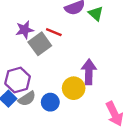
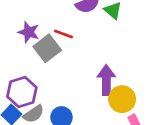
purple star: (25, 30) -> (29, 32), turned 30
yellow circle: (74, 88) -> (122, 99), moved

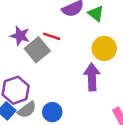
yellow circle: (122, 99) -> (104, 48), moved

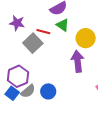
green triangle: (96, 14) -> (63, 25), moved
purple star: (20, 36) -> (17, 23), moved

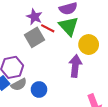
purple star: (17, 23) -> (34, 17), moved
green triangle: (63, 25) -> (69, 26), size x1.5

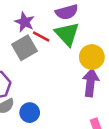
purple arrow: (75, 66) -> (91, 83), moved

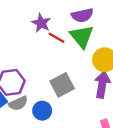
gray square: (25, 48) -> (62, 85), moved

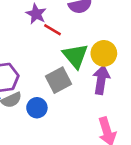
green triangle: (82, 36) -> (75, 56), moved

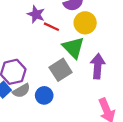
yellow circle: (104, 53) -> (85, 23), moved

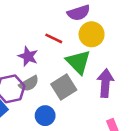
purple star: (36, 14) -> (28, 56), moved
gray semicircle: (21, 91) -> (29, 84), moved

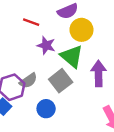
red line: (54, 38) -> (31, 22), moved
purple star: (28, 56) -> (46, 45), moved

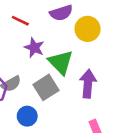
yellow circle: (81, 30) -> (88, 29), moved

